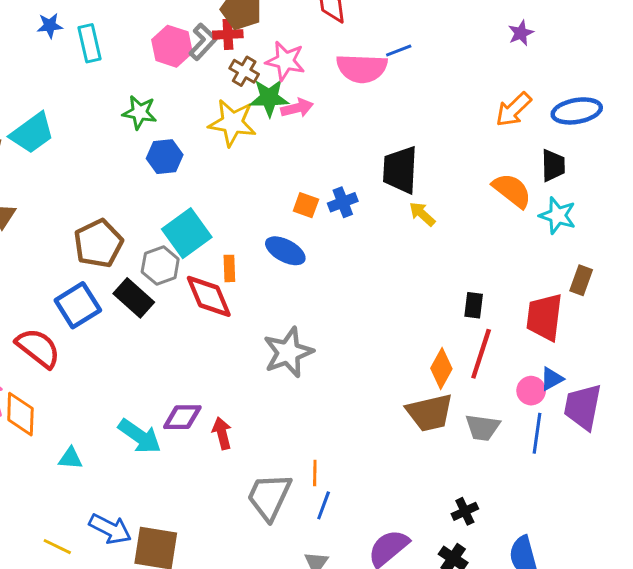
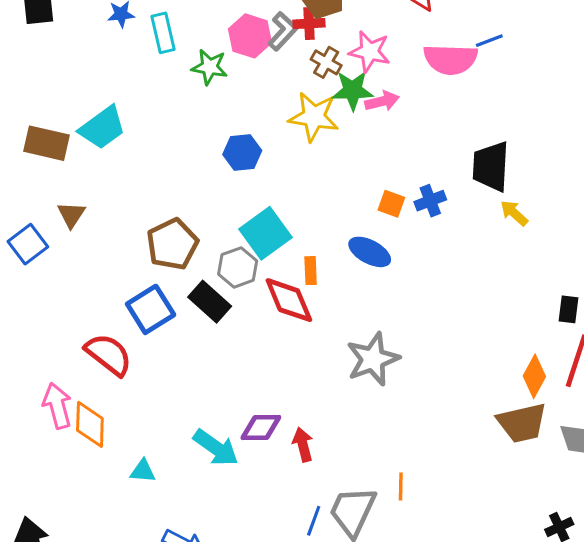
green star: (140, 112) -> (210, 67), moved
blue line: (324, 505) -> (314, 521), moved

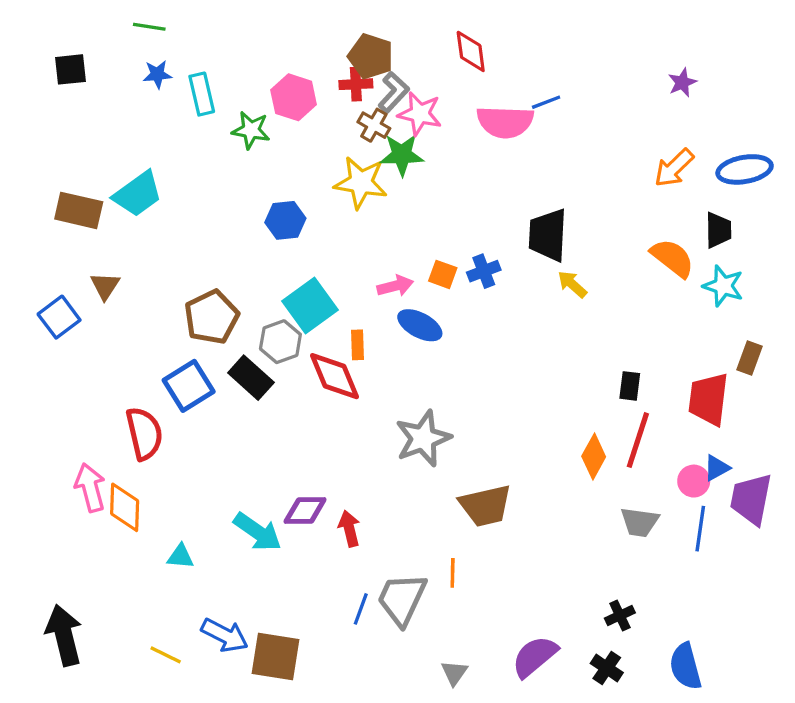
gray L-shape: (283, 31) -> (394, 92), moved
pink arrow: (382, 101) -> (395, 286), moved
red semicircle: (109, 354) -> (144, 433), turned 39
brown trapezoid: (522, 423) -> (485, 506), moved

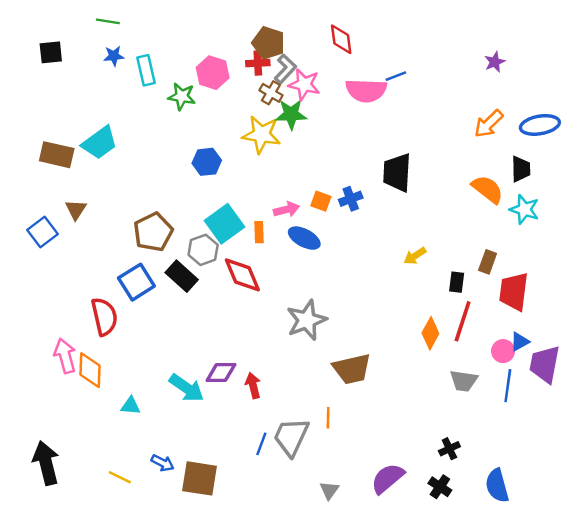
yellow arrow: (572, 284) -> (415, 256), moved, turned -75
orange rectangle: (358, 345) -> (259, 232), moved
brown rectangle: (749, 358) -> (488, 262), moved
blue arrow: (225, 635) -> (163, 463), size x0.7

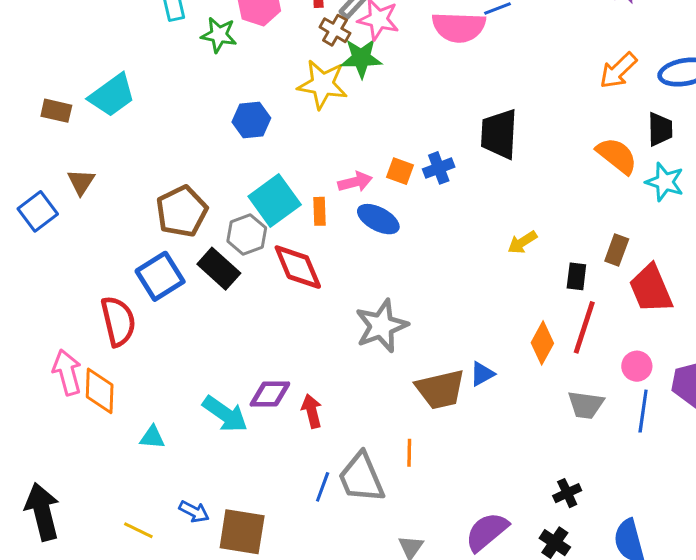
brown rectangle: (57, 155) -> (56, 111), size x0.7
red trapezoid: (514, 292) -> (651, 289), turned -30
blue triangle: (520, 342) -> (482, 374), moved
gray trapezoid: (291, 437) -> (361, 478), turned -48

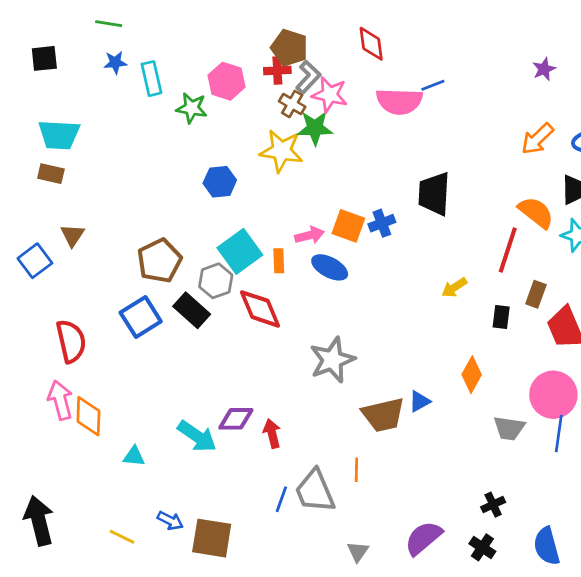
cyan trapezoid: (112, 95) -> (59, 135), moved, turned 39
orange square: (400, 171) -> (348, 226), size x1.4
red semicircle: (118, 321) -> (71, 341), moved
red line: (584, 327) -> (508, 250), moved
pink circle: (637, 366) -> (553, 395), size x1.8

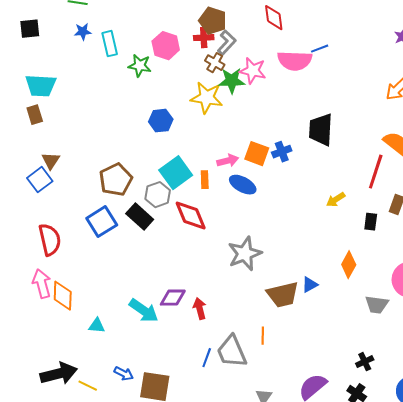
pink star: (330, 95) -> (253, 71), moved
brown rectangle: (51, 174) -> (35, 115), turned 60
blue square: (35, 261) -> (40, 180), moved
black arrow: (39, 521) -> (59, 374), moved, turned 90

